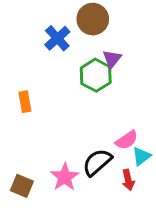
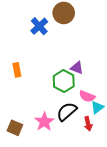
purple triangle: (112, 59) -> (77, 68), moved, turned -48
green hexagon: (96, 75) -> (64, 81), moved
pink semicircle: (127, 140) -> (87, 96), turned 56

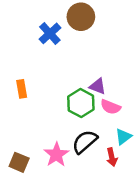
pink semicircle: (87, 96) -> (111, 107), moved

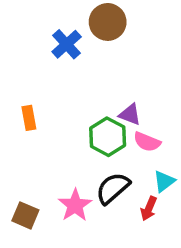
red arrow: (112, 157) -> (149, 209), turned 36

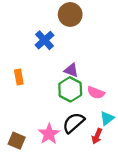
blue cross: (67, 44) -> (44, 40), moved
purple triangle: (130, 114) -> (71, 70), moved

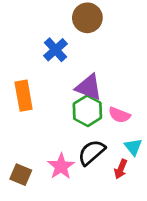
purple triangle: (71, 70) -> (89, 87), size x1.5
orange rectangle: (19, 77) -> (24, 96), size x1.5
cyan triangle: (107, 118) -> (133, 147), turned -32

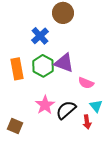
green hexagon: (87, 111) -> (43, 66), moved
pink star: (61, 166) -> (45, 105), moved
red arrow: (121, 169) -> (87, 122), turned -32

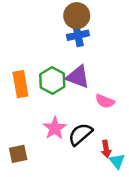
blue cross: (40, 36) -> (78, 35), moved, turned 30
cyan triangle: (96, 106) -> (117, 161), moved
brown square: (15, 126) -> (18, 154), turned -35

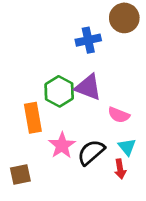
brown circle: (77, 16) -> (124, 18), moved
orange rectangle: (20, 84) -> (33, 118), moved
cyan triangle: (117, 161) -> (127, 147), moved

